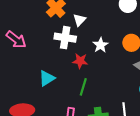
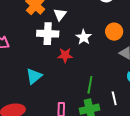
green line: (83, 87) -> (90, 85), moved

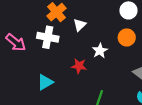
orange circle: (114, 32) -> (127, 37), moved
white cross: (48, 34) -> (48, 37), moved

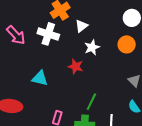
white star: (100, 51) -> (92, 47), moved
cyan triangle: (45, 82) -> (40, 78), turned 36

